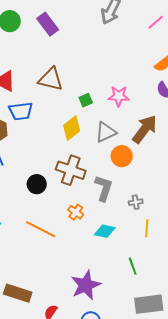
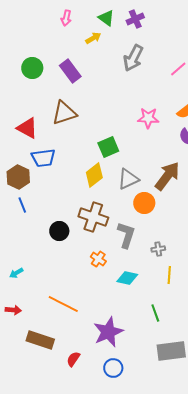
brown triangle: (51, 79) -> (64, 113), moved, turned -32
pink star: (119, 96) -> (148, 118), moved
green square: (86, 100) -> (108, 147), size x1.5
orange line: (41, 229) -> (63, 304), moved

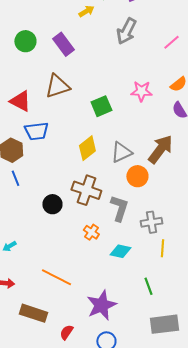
green square: (108, 147) -> (101, 106), moved
gray cross: (158, 249) -> (151, 222), size x1.5

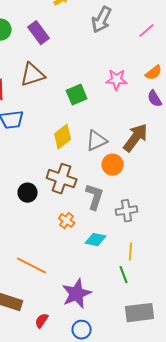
yellow line: (162, 248) -> (131, 252), moved

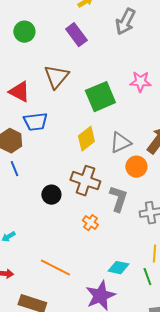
purple rectangle: (39, 33) -> (76, 35), moved
brown triangle: (33, 75) -> (56, 77), turned -32
green square: (77, 95) -> (100, 97), size x1.4
cyan diamond: (96, 240) -> (118, 268), moved

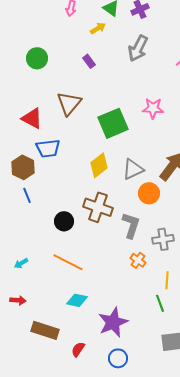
purple rectangle: (76, 35) -> (89, 61), size x0.6
orange cross: (90, 223) -> (138, 260), moved
orange line: (55, 268) -> (68, 262), moved
cyan diamond: (118, 268) -> (77, 300), moved

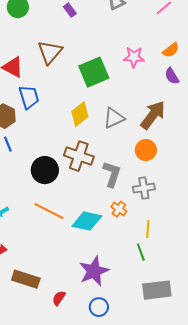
blue trapezoid: (48, 148) -> (29, 97), turned -100
orange circle: (149, 193) -> (146, 150), moved
black circle: (64, 221) -> (45, 170), size x1.4
cyan diamond: (77, 300) -> (87, 221), moved, size x1.4

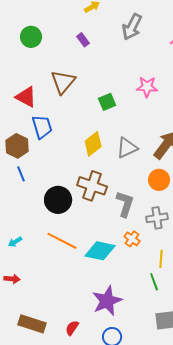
green square: (94, 72) -> (107, 102), size x0.6
brown rectangle: (26, 279) -> (32, 324), moved

